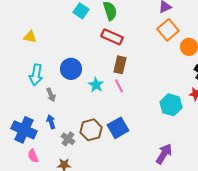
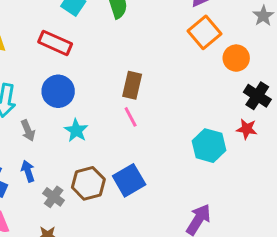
red rectangle: (112, 37) -> (55, 43), moved
cyan star: (96, 85) -> (76, 130), moved

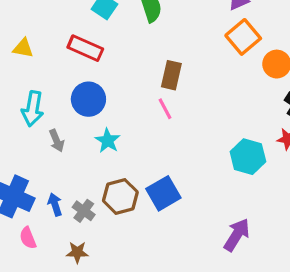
brown rectangle: (132, 85) -> (171, 75), moved
pink line: (131, 117) -> (165, 109), moved
blue arrow: (28, 171) -> (55, 204), moved

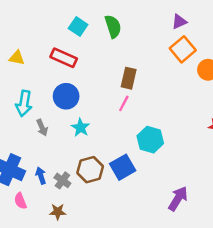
pink line: (165, 109) -> (124, 103), turned 56
cyan hexagon: (248, 157) -> (150, 140), moved

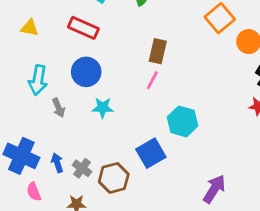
cyan star: (81, 128) -> (103, 108), turned -30
brown hexagon: (90, 170) -> (114, 178), moved

